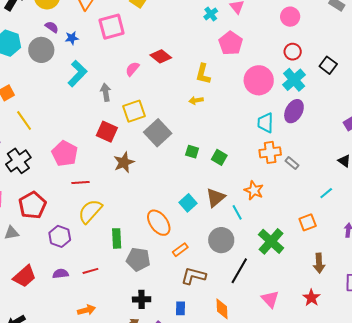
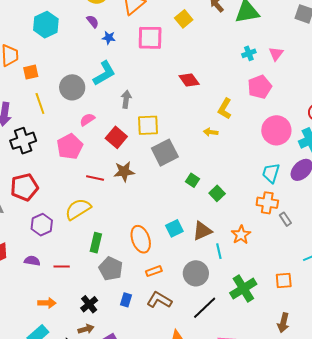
gray circle: (41, 50) -> (72, 87), moved
pink semicircle: (132, 69) -> (87, 120), moved
red line: (80, 182) -> (95, 178), moved
black cross: (142, 299) -> (89, 304), moved, turned 36
blue rectangle: (180, 308) -> (126, 300), moved

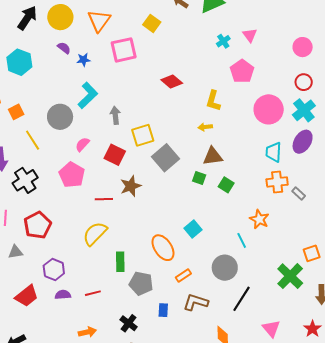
purple hexagon: (42, 225) -> (54, 270), moved
brown triangle: (202, 231) -> (213, 156), moved, turned 30
green cross: (243, 288) -> (290, 276), moved

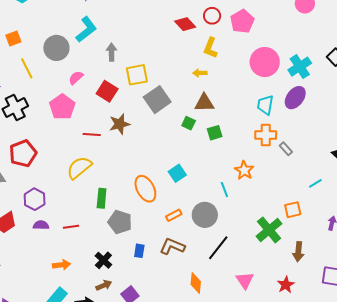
red diamond: (172, 82) -> (185, 24), moved
red circle: (304, 82) -> (212, 16), moved
green square: (226, 185) -> (215, 133), turned 35
orange rectangle: (183, 275) -> (174, 215), moved

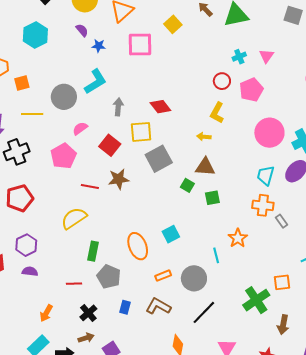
red diamond: (185, 24) -> (160, 107), moved
yellow line: (27, 68) -> (32, 114), turned -70
red line: (71, 227) -> (74, 284), moved
orange arrow: (61, 265) -> (46, 313), turned 120

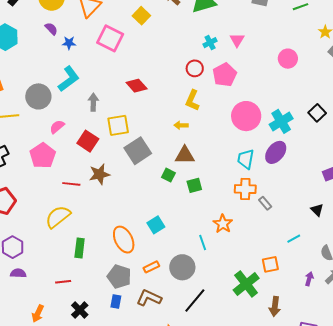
pink square: (140, 45) -> (110, 38), turned 32
red diamond: (160, 107) -> (137, 86), moved
gray pentagon: (109, 277) -> (119, 276), moved

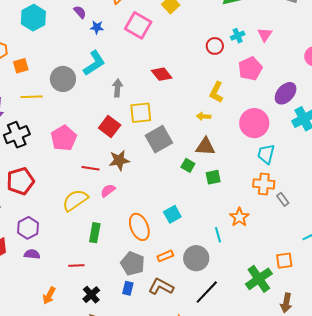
red circle: (195, 68) -> (215, 46), moved
pink circle: (246, 116) -> (254, 123), moved
pink semicircle: (57, 127) -> (108, 191), moved
purple ellipse: (276, 152) -> (286, 93), moved

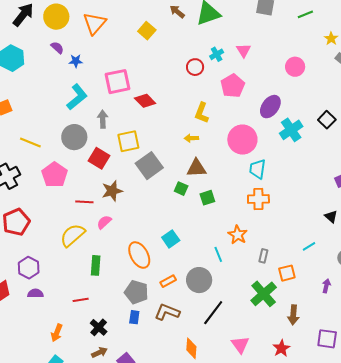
pink square: (138, 25) -> (117, 82), moved, turned -36
gray circle: (63, 79) -> (74, 137), moved
yellow line: (32, 97) -> (30, 143), moved, turned 30
gray rectangle: (283, 199) -> (263, 256), moved, turned 56

